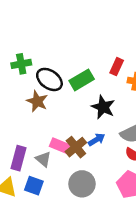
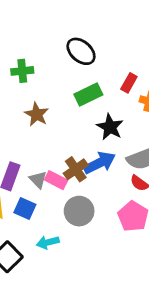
black ellipse: (49, 79) -> (81, 51), moved
blue arrow: (97, 140) -> (100, 163), size x1.6
pink rectangle: (60, 146) -> (56, 180), moved

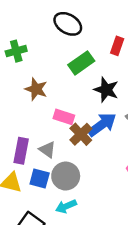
pink rectangle: (56, 180) -> (64, 117), moved
gray circle: (79, 211) -> (66, 176), moved

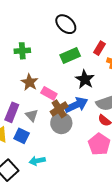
green cross: (16, 51) -> (22, 51), moved
brown star: (36, 89) -> (30, 82), moved
gray circle: (66, 176) -> (61, 123), moved

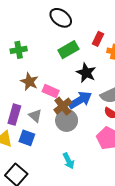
cyan arrow: (37, 161) -> (68, 161), moved, turned -98

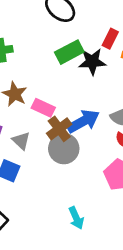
black star: (86, 73) -> (92, 62), moved, turned -30
cyan arrow: (68, 161) -> (76, 218), moved

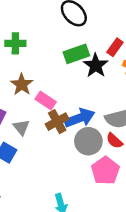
black star: (92, 62) -> (96, 65), turned 30
gray circle: (64, 149) -> (88, 141), moved

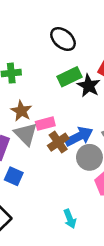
pink rectangle: (46, 101) -> (45, 124), turned -42
gray triangle: (21, 127) -> (26, 134), moved, size x1.5

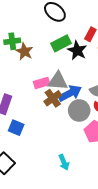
brown star: (21, 111) -> (24, 51), moved
gray triangle: (26, 134) -> (58, 81), moved, turned -40

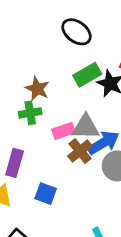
green cross: (12, 41) -> (30, 113), moved
blue square: (16, 128) -> (46, 194), moved

